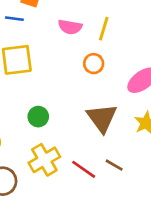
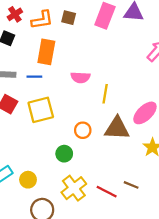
yellow line: (104, 29) -> (105, 94), moved
orange circle: (94, 64) -> (83, 130), moved
brown triangle: (102, 118) -> (117, 128), moved, turned -44

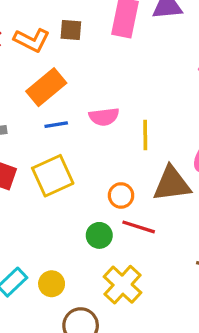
orange L-shape: (42, 20) -> (32, 40), turned 45
orange rectangle: (46, 52) -> (46, 87), turned 50
blue line: (34, 77) -> (56, 125), moved
red line: (107, 192) -> (139, 227), moved

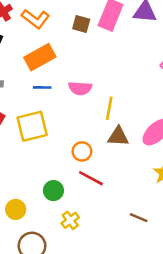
brown square: (71, 30) -> (81, 24), moved
brown triangle: (172, 184) -> (118, 136), moved, size x0.7
green circle: (99, 235) -> (53, 191), moved
yellow cross: (123, 285) -> (70, 220), size x0.6

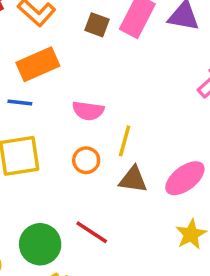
blue line: (42, 87) -> (20, 103), moved
orange circle: (82, 151) -> (86, 160), moved
green circle: (53, 191) -> (40, 244), size x1.5

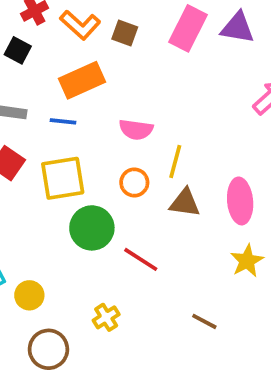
brown square: (97, 25) -> (125, 33), moved
pink ellipse: (185, 178) -> (240, 201), turned -57
green circle: (40, 244) -> (92, 228), moved

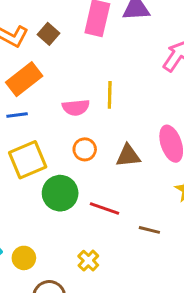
brown square: (125, 33) -> (48, 34), turned 35
yellow line: (175, 162) -> (110, 95), moved
brown line: (204, 321) -> (149, 230), moved

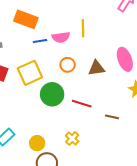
orange rectangle: (24, 79) -> (26, 19), turned 60
blue line: (17, 115) -> (40, 41), moved
yellow circle: (24, 258) -> (37, 143), moved

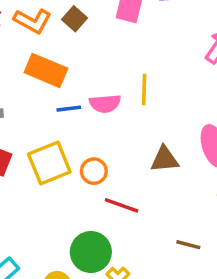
orange circle: (68, 65) -> (94, 171), moved
green circle: (52, 94) -> (91, 252), moved
red line: (82, 104) -> (122, 205), moved

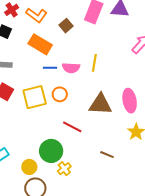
brown square: (74, 19) -> (66, 26), moved
brown triangle: (165, 159) -> (100, 104), size x1.4
orange circle: (94, 171) -> (60, 94), moved

